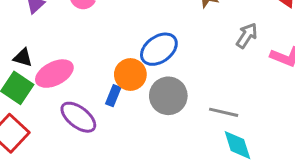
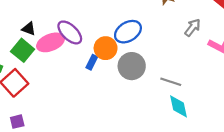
purple ellipse: (78, 117) -> (70, 32), moved

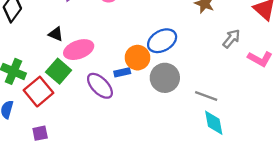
purple ellipse: (70, 32) -> (100, 86), moved
green square: (23, 50) -> (59, 71), moved
blue rectangle: (92, 62) -> (122, 72), turned 48

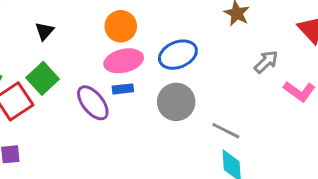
black triangle: (56, 34) -> (44, 31), turned 42
pink ellipse: (79, 50) -> (124, 61), moved
orange circle: (137, 58) -> (121, 26), moved

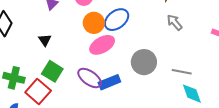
blue ellipse: (178, 55) -> (117, 20), moved
gray arrow: (266, 62) -> (175, 22), moved, turned -72
blue rectangle: (123, 89) -> (109, 82), moved, size x1.5

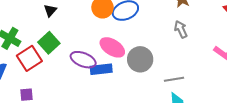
pink ellipse: (102, 45) -> (112, 47), moved, turned 45
gray line: (182, 72) -> (174, 79), turned -36
purple ellipse: (90, 78) -> (83, 60), turned -30

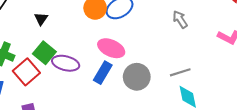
gray circle: (140, 59) -> (137, 77), moved
purple ellipse: (83, 60) -> (66, 63), moved
blue rectangle: (101, 69) -> (103, 73), turned -45

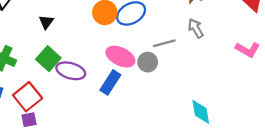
red square: (26, 72) -> (28, 97), moved
gray line: (180, 72) -> (164, 43), moved
gray circle: (137, 77) -> (148, 62), moved, size x0.7

